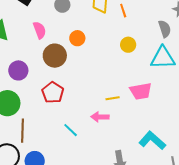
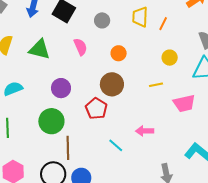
orange line: (123, 11) -> (163, 24), turned 48
brown circle: (55, 56) -> (112, 84), moved
yellow line: (113, 98) -> (156, 85), moved

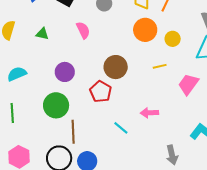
green triangle: (39, 49) -> (42, 34), size x0.6
orange circle: (119, 53) -> (145, 30), moved, size x1.5
pink trapezoid: (184, 103) -> (188, 84), turned 140

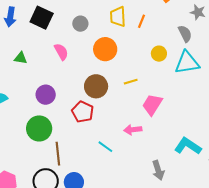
orange circle: (145, 30) -> (105, 49), moved
yellow circle: (173, 39) -> (159, 54), moved
yellow line: (160, 66) -> (131, 82), moved
pink trapezoid: (188, 84) -> (152, 105), moved

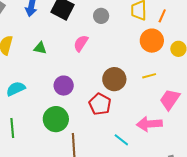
orange circle: (105, 49) -> (152, 41), moved
pink semicircle: (61, 52) -> (81, 43), turned -120
pink arrow: (133, 130) -> (149, 124), size x1.4

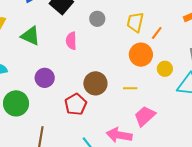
pink semicircle: (81, 43) -> (71, 41), turned -48
green triangle: (40, 48) -> (30, 36), size x1.5
green circle: (56, 119) -> (16, 103), moved

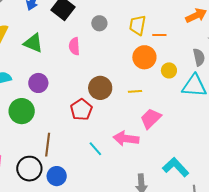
orange line: (157, 33) -> (159, 35), turned 56
purple circle: (45, 78) -> (38, 83), moved

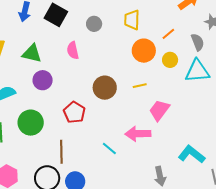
orange line: (159, 35) -> (168, 34), moved, turned -32
purple circle: (38, 83) -> (43, 80), moved
red pentagon: (81, 110) -> (74, 112), moved

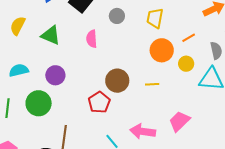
purple circle: (43, 80) -> (55, 75), moved
pink trapezoid: (159, 110) -> (179, 121), moved
red pentagon: (74, 112) -> (99, 102), moved

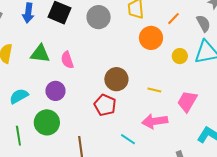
gray circle: (117, 16) -> (99, 17), size x1.5
pink semicircle: (92, 39) -> (67, 60), moved
yellow circle: (186, 64) -> (180, 56), moved
yellow line: (152, 84) -> (154, 90), moved, turned 32

